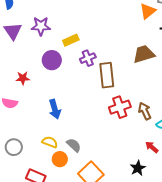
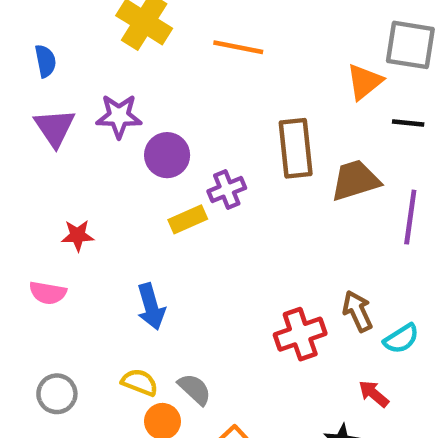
yellow rectangle: (71, 40) -> (188, 219), moved
purple circle: (52, 60) -> (167, 155), moved
brown rectangle: (107, 75) -> (296, 148), moved
red cross: (120, 107) -> (300, 334), moved

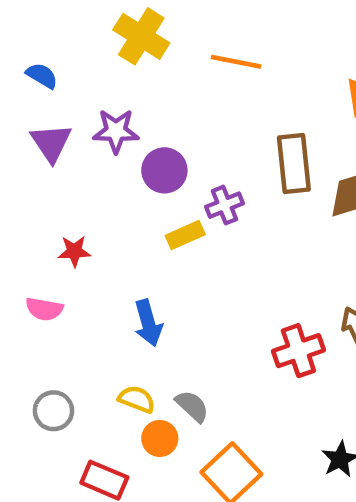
blue semicircle: (45, 61) -> (42, 76), turned -48

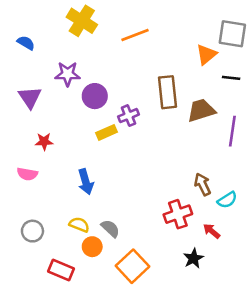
orange line: (236, 62) -> (135, 35), turned -32
purple triangle: (51, 143) -> (30, 97), moved
red cross: (298, 351) -> (178, 214), moved

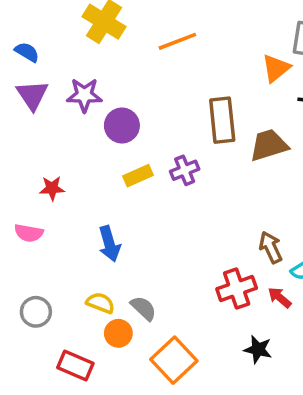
purple triangle: (30, 97) -> (32, 95), moved
purple cross: (129, 116) -> (185, 170), moved
red arrow: (212, 231) -> (280, 297), moved
black star: (193, 258) -> (258, 349), turned -30

